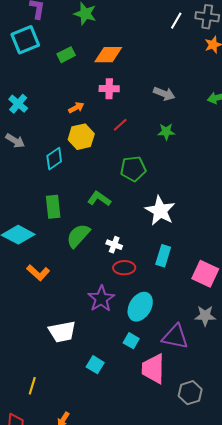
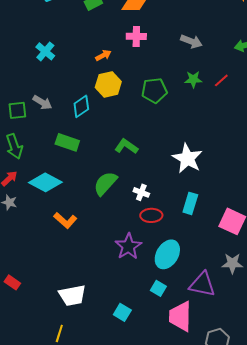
red line: (120, 125) -> (221, 80), moved
gray arrow: (15, 141) -> (42, 102), moved
green pentagon: (133, 169) -> (154, 90), moved
green rectangle: (53, 207) -> (67, 142), moved, turned -65
white trapezoid: (62, 332) -> (72, 295), moved

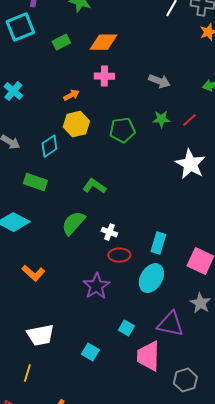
white star: (187, 158) -> (190, 164), moved
orange L-shape: (65, 220) -> (33, 273), moved
cyan ellipse: (167, 254) -> (151, 278), moved
gray star: (232, 263) -> (200, 303), turned 30

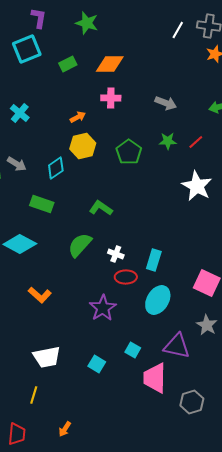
green pentagon: (122, 130) -> (129, 152), turned -30
cyan rectangle: (158, 243) -> (154, 260), moved
cyan square: (90, 352) -> (97, 364), moved

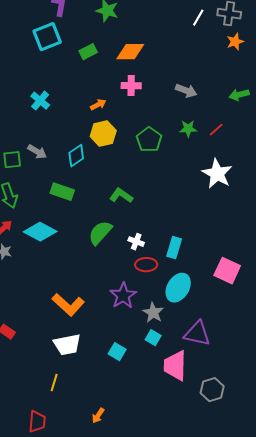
orange L-shape: (40, 295) -> (68, 305), moved, size x1.4
gray star: (207, 325) -> (153, 313), moved
orange arrow: (65, 429) -> (98, 416), moved

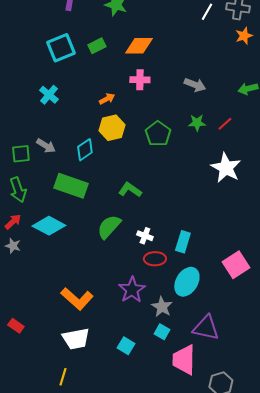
cyan square: (47, 37) -> (61, 48), moved
green rectangle: (62, 192) -> (71, 186), size x1.4
pink square: (227, 271) -> (236, 265), turned 32

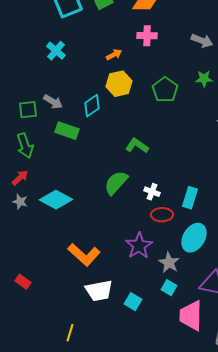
green rectangle: (71, 186) -> (67, 131), moved, size x0.7
cyan diamond: (49, 226) -> (56, 200), moved
white trapezoid: (76, 339) -> (99, 291), moved

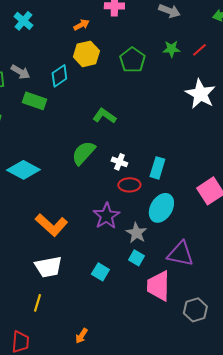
white trapezoid: (99, 291) -> (48, 267), moved

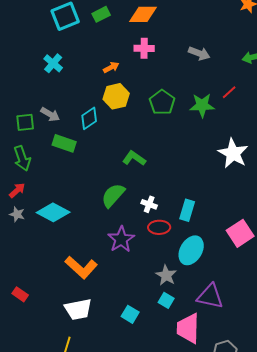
green star: (171, 49) -> (202, 105), moved, size x1.4
white star: (200, 94) -> (233, 153), moved
purple star: (106, 216) -> (121, 239), moved

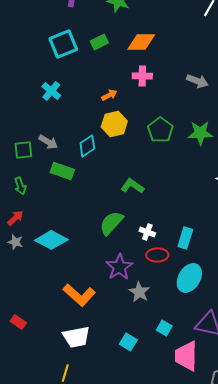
green arrow: (22, 158) -> (20, 186), size x0.7
gray star: (166, 275) -> (139, 292), moved

